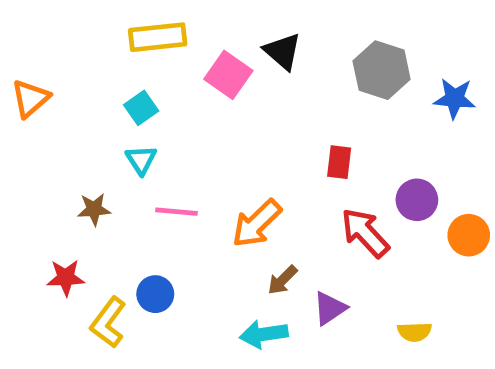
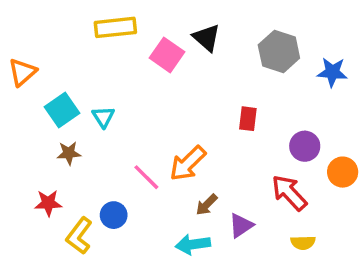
cyan square: (141, 108) -> (62, 110), moved, size x1.4
pink line: (176, 212) -> (146, 177), moved, turned 40
red arrow: (365, 233) -> (289, 193), moved

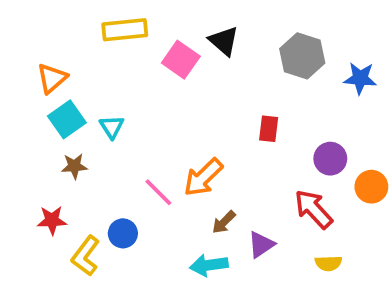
orange triangle: (22, 72) -> (52, 78), moved

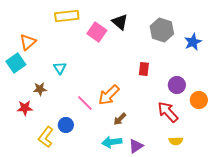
blue star: (360, 78) -> (193, 42), turned -30
cyan square: (67, 119) -> (16, 63), moved
red star: (52, 220) -> (25, 108), moved
purple triangle: (261, 245) -> (136, 146), moved

